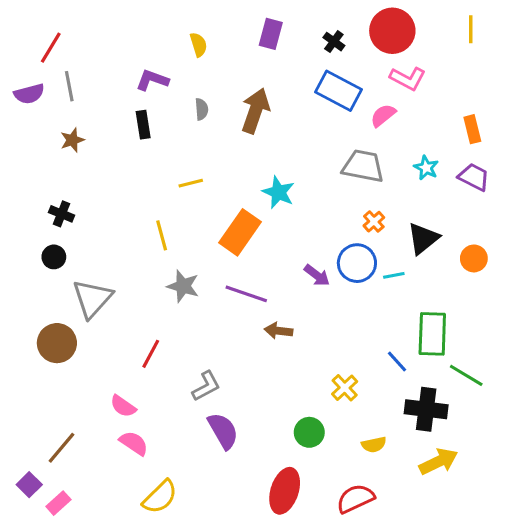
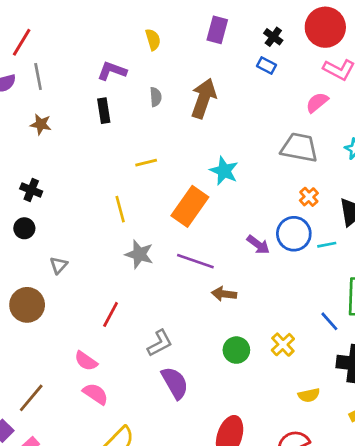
blue rectangle: (338, 91) -> (266, 65), moved, size x0.5
brown star: (72, 140) -> (41, 124), turned 30
gray triangle: (92, 298) -> (59, 265), size x0.5
green circle: (309, 432) -> (236, 350), moved

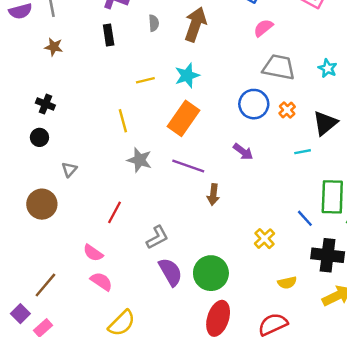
pink semicircle: (317, 102) -> (263, 28), moved
cyan star: (224, 171) -> (187, 75), moved, turned 30
blue circle: (294, 234) -> (254, 104), moved
brown arrow: (224, 294) -> (213, 195), turned -90
green circle: (236, 350) -> (211, 273), moved, size x1.5

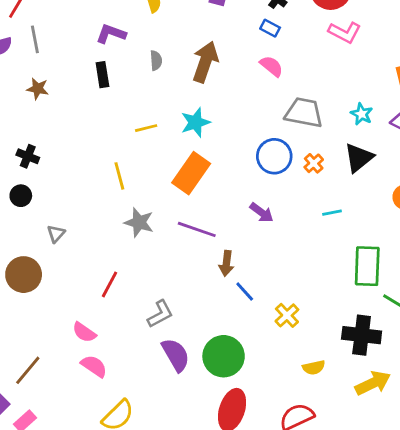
pink semicircle: (263, 28) -> (271, 66), moved, turned 78
black triangle: (325, 123) -> (359, 158), moved
blue line: (305, 218) -> (245, 291), moved

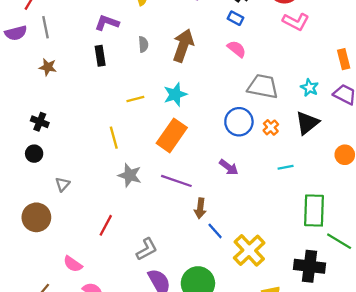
yellow cross: (287, 315) -> (249, 250), size x1.6
pink semicircle: (84, 332) -> (73, 264), moved

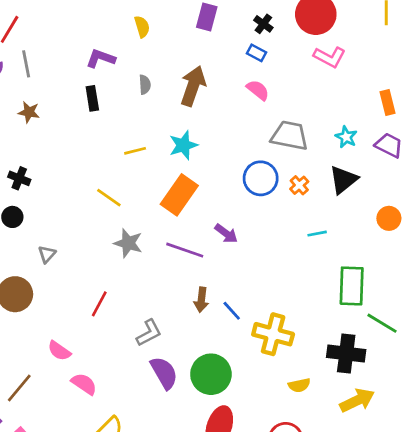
yellow line: (114, 138) -> (109, 198), turned -40
purple arrow: (229, 167) -> (226, 234), moved
brown arrow: (200, 208) -> (201, 300), moved
yellow cross: (249, 250) -> (273, 334), turned -32

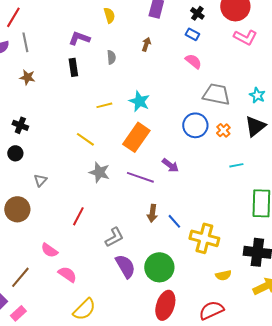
brown arrow: (193, 86) -> (146, 44), moved, size x0.5
cyan star: (183, 145) -> (139, 101), turned -30

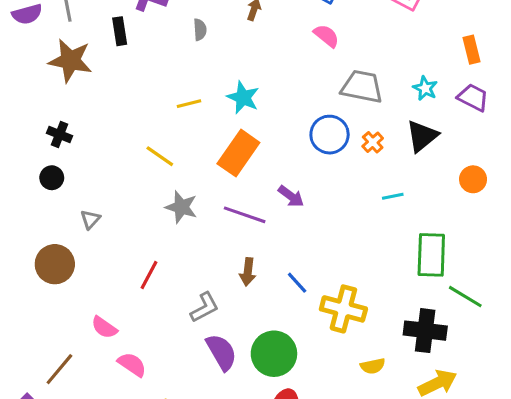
black rectangle: (73, 67) -> (120, 31), moved
brown star: (27, 77) -> (70, 60), size x1.8
brown arrow: (152, 213) -> (248, 272), moved

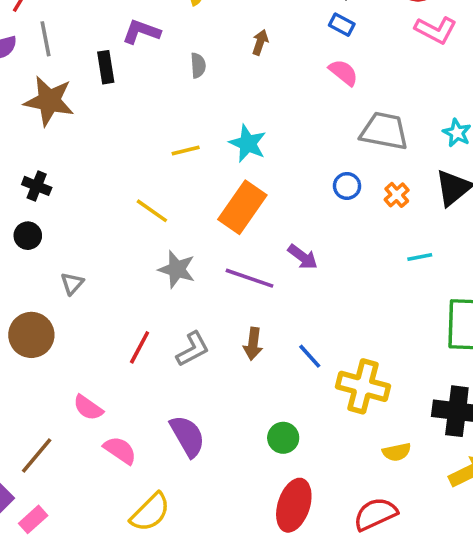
blue circle: (330, 135) -> (347, 186), size x0.6
gray L-shape: (205, 307) -> (193, 349), moved
purple semicircle: (221, 352) -> (187, 436), moved
green circle: (274, 354) -> (283, 438), size x0.6

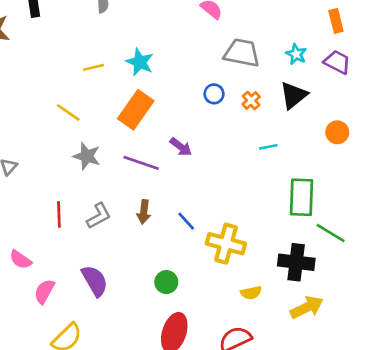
red line: (140, 347) -> (59, 214), turned -30
pink semicircle: (120, 450) -> (44, 291), turned -95

